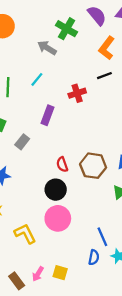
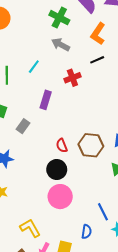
gray arrow: (47, 48) -> (61, 45), moved
yellow L-shape: (25, 234) -> (30, 228), moved
blue semicircle: (94, 257) -> (87, 232), moved

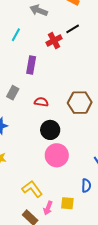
black line: (97, 60) -> (73, 29), moved
red semicircle: (62, 146) -> (41, 102), moved, turned 128

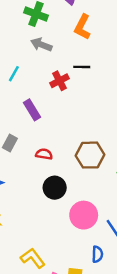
black line: (73, 29) -> (82, 67), turned 32
purple rectangle: (31, 65) -> (32, 110), turned -42
pink circle: (57, 155) -> (84, 215), moved

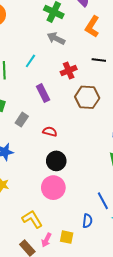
black line: (82, 67) -> (99, 60), moved
brown hexagon: (90, 155) -> (87, 97), moved
pink circle: (84, 215) -> (53, 188), moved

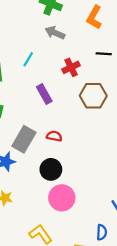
gray rectangle: (22, 120) -> (24, 139), moved, size x1.6
black circle: (56, 161) -> (51, 169), moved

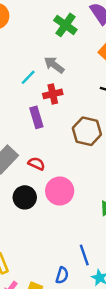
gray arrow: (55, 33) -> (54, 65), moved
red cross: (71, 67) -> (53, 94), moved
pink circle: (62, 198) -> (60, 191), moved

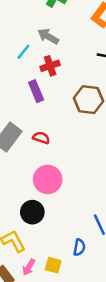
pink circle: (60, 191) -> (48, 179), moved
black circle: (25, 197) -> (32, 212), moved

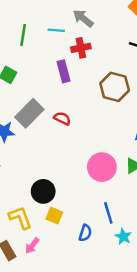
cyan line: (23, 52) -> (56, 30), turned 49
pink circle: (48, 179) -> (102, 167), moved
yellow square: (53, 265) -> (54, 216), moved

